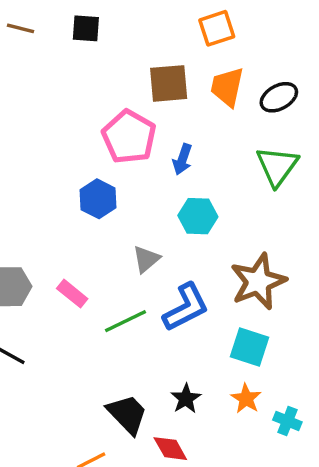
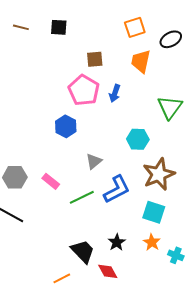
brown square: (169, 83) -> (95, 59), moved, size x0.7
black ellipse: (279, 97) -> (171, 39), moved
blue arrow: (182, 159) -> (115, 93), moved
cyan hexagon: (198, 216) -> (138, 139), moved

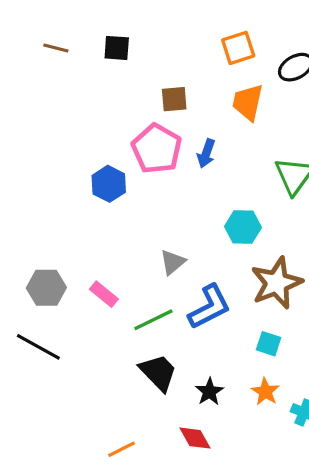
blue hexagon: (66, 126) -> (109, 184), moved
cyan square: (154, 212) -> (269, 344), size x0.7
black trapezoid: (83, 251) -> (158, 372), moved

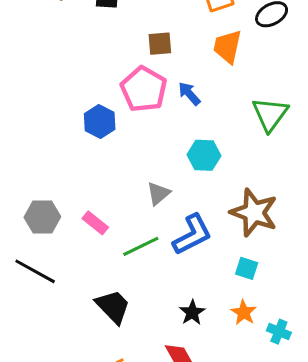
blue arrow: (206, 153) -> (189, 94), turned 120
cyan hexagon: (243, 227) -> (204, 155), moved
brown star: (277, 283) -> (254, 213), turned -30
black trapezoid: (158, 372) -> (113, 307), moved

